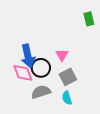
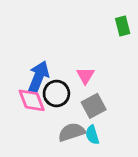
blue arrow: (28, 56) -> (39, 77), turned -145
gray semicircle: (41, 92) -> (72, 132), moved

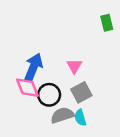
black circle: (56, 94) -> (49, 95), moved

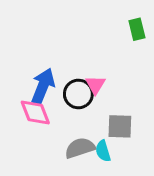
gray square: (81, 92) -> (120, 126), moved, turned 30
black circle: (49, 95) -> (78, 94), moved

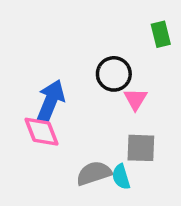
pink triangle: (95, 85) -> (135, 99), moved
black circle: (78, 94) -> (114, 74), moved

